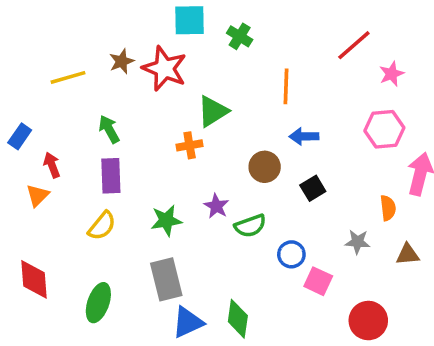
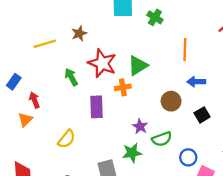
red star: (165, 68) -> (102, 63), moved
purple rectangle: (111, 176) -> (96, 107), moved
green star: (166, 220) -> (132, 153), moved

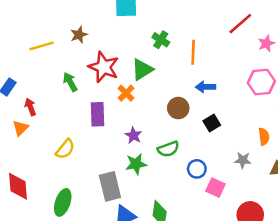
green cross: (155, 17) -> (161, 40), moved
orange cross: (123, 87) -> (126, 93), turned -35
purple star: (140, 126) -> (133, 135), moved

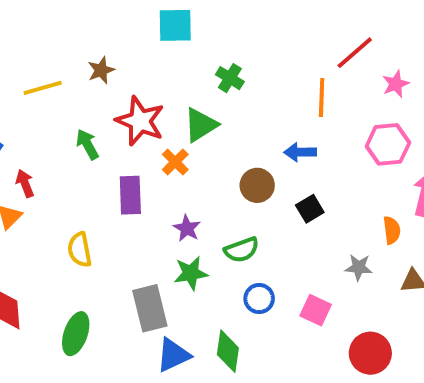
orange line: (193, 52) -> (322, 98), moved
yellow semicircle: (65, 149) -> (80, 250), turned 130
blue circle: (197, 169) -> (259, 299), moved

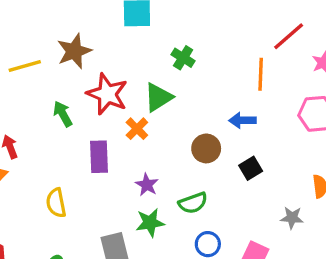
brown star: (101, 70) -> (74, 51), size x1.5

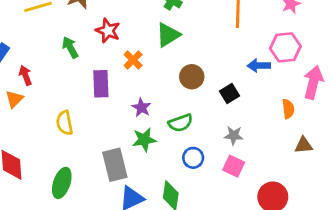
red star: (107, 94) -> (108, 31), size x0.7
green triangle: (158, 97) -> (168, 35), moved
blue arrow: (242, 120) -> (259, 66), moved
gray star: (292, 218) -> (234, 135), moved

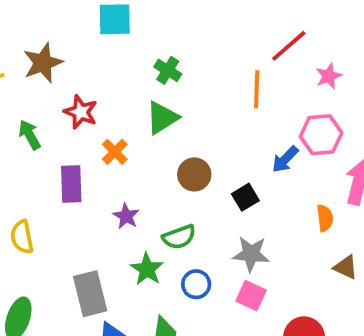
blue arrow: (259, 66) -> (285, 159), turned -45
gray star: (234, 135) -> (251, 254), size x1.4
green star: (144, 140) -> (147, 269), moved, turned -30
brown triangle: (304, 145) -> (346, 267), turned 30

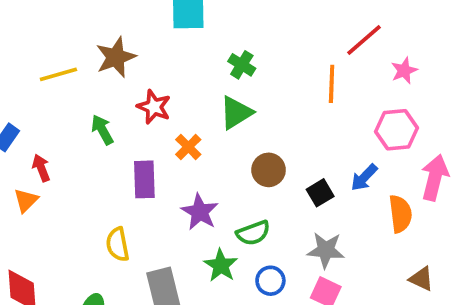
blue arrow: (285, 159) -> (364, 178), moved
purple star: (126, 216) -> (200, 212), size x1.4
orange semicircle: (325, 218) -> (400, 214), size x1.4
yellow semicircle: (22, 237) -> (118, 244), moved
brown triangle: (346, 267) -> (421, 279), moved

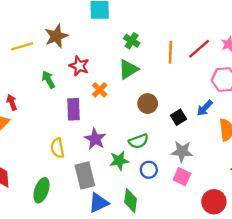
red line: (364, 40) -> (199, 49), moved
orange line: (332, 84) -> (170, 52), moved
purple star: (200, 212) -> (95, 139), moved
green star: (221, 265) -> (119, 161), turned 30

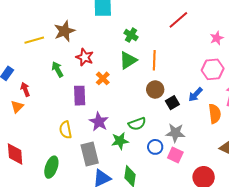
red line: (199, 49) -> (178, 20), moved
orange line: (170, 52) -> (154, 60), moved
brown circle: (148, 104) -> (155, 89), moved
blue circle: (149, 170) -> (155, 147), moved

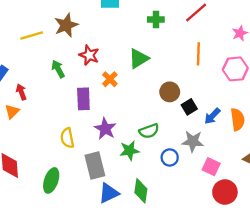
green cross: (131, 35) -> (156, 19), moved, turned -32
orange line: (154, 60) -> (198, 54), moved
blue arrow: (196, 95) -> (212, 116), moved
pink square: (175, 155) -> (211, 167), moved

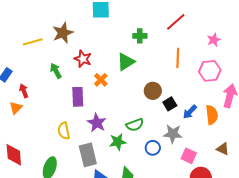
green cross: (156, 19) -> (140, 36), moved

